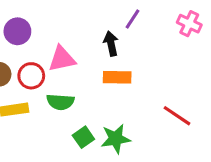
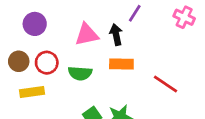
pink triangle: (62, 59) -> (87, 35), moved
green semicircle: (60, 102) -> (80, 73), moved
red line: (177, 116) -> (165, 84), moved

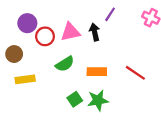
red circle: (47, 63) -> (45, 36), moved
orange rectangle: (121, 64) -> (97, 72), moved
green semicircle: (80, 73) -> (65, 64), turned -36

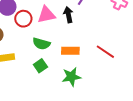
green semicircle: (65, 64) -> (41, 44), turned 48
green square: (75, 99) -> (40, 66), moved

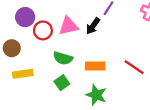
black arrow: (68, 15) -> (93, 26), turned -133
green star: (71, 77) -> (96, 95), turned 30

